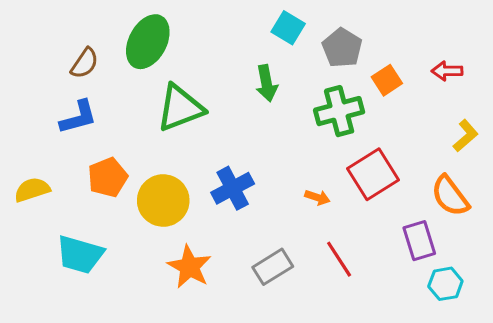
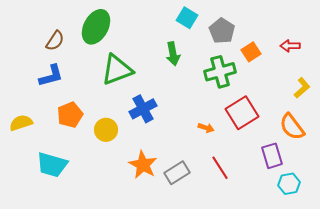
blue cross: (233, 188) -> (143, 109), moved
yellow circle: (163, 201) -> (106, 130), size x0.7
orange star: (189, 267) -> (143, 165), moved

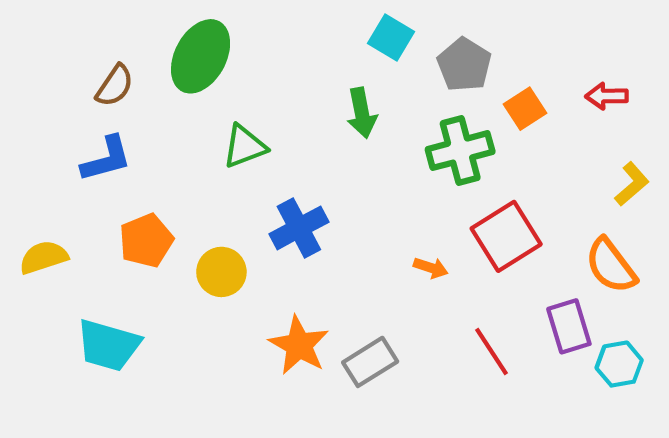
green triangle: (117, 70) -> (244, 146), size x0.7
red line: (220, 168) -> (491, 351), moved
cyan hexagon: (289, 184) -> (619, 364), moved

